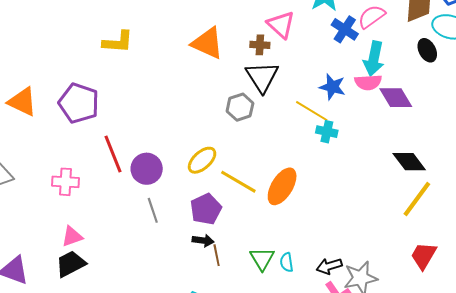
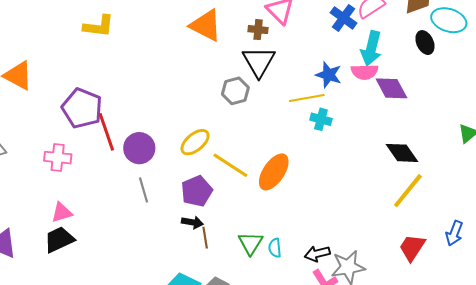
yellow L-shape: (118, 42) -> (99, 26), moved
purple pentagon: (79, 103) -> (82, 108), moved
yellow line: (312, 111) -> (307, 98), turned -44

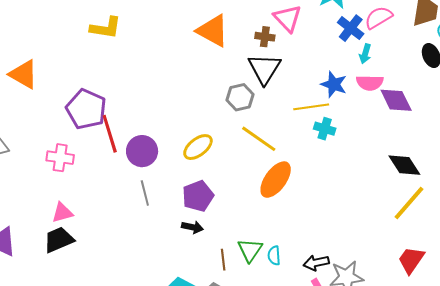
cyan arrow: (371, 48) -> (365, 54), moved, size x0.6
yellow line: (230, 165) -> (259, 139), moved
brown line: (205, 238) -> (223, 260), moved

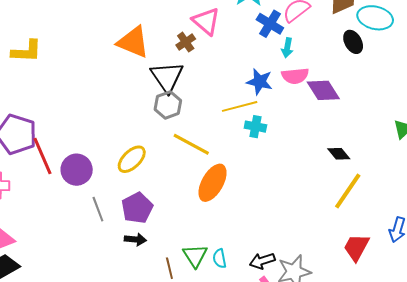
brown cross: (265, 37) -> (186, 42), turned -36
black triangle: (264, 69) -> (167, 77), moved
black diamond: (404, 165) -> (339, 154), size x0.7
gray line: (145, 193) -> (98, 209), moved

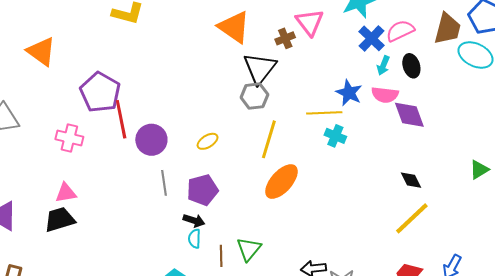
black ellipse: (353, 42) -> (411, 66), moved
yellow line: (191, 144) -> (269, 139), turned 66
yellow ellipse: (132, 159) -> (208, 141), size x0.7
cyan semicircle: (220, 258) -> (195, 239), moved

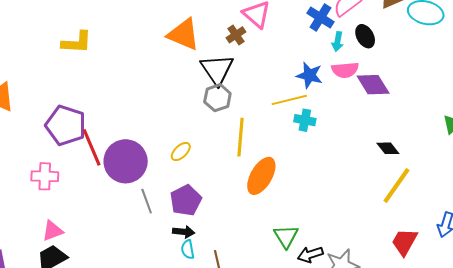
purple circle: (151, 140) -> (126, 161), size x1.4
green triangle: (249, 249) -> (286, 236), moved

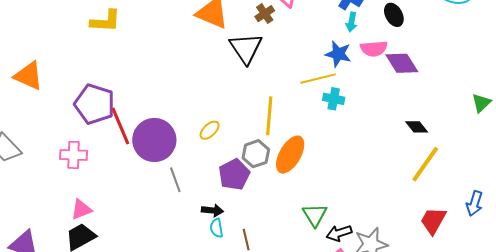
cyan arrow: (338, 42) -> (351, 22), moved
gray hexagon: (217, 98) -> (256, 154), moved
purple pentagon: (186, 200) -> (234, 175), moved

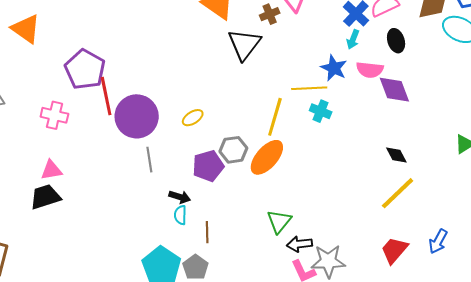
yellow line: (269, 116) -> (275, 117), moved

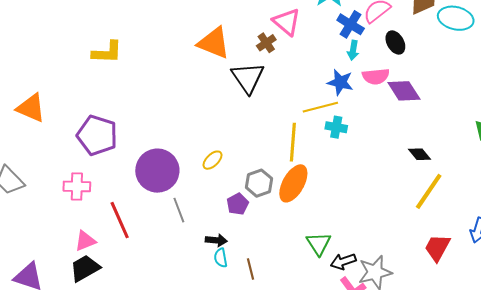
red line: (106, 96) -> (120, 220), moved
purple pentagon: (208, 166) -> (238, 204), size x0.7

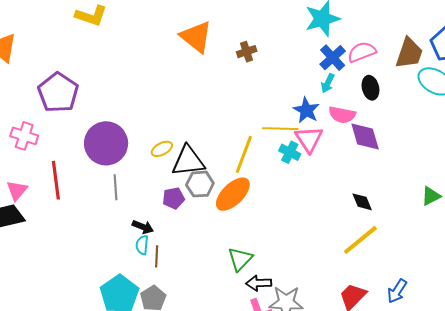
pink triangle: (287, 22) -> (309, 139), moved
black triangle: (248, 78) -> (188, 161), moved, turned 42
pink triangle: (85, 241) -> (17, 190), turned -45
brown line: (250, 269) -> (157, 256), moved

